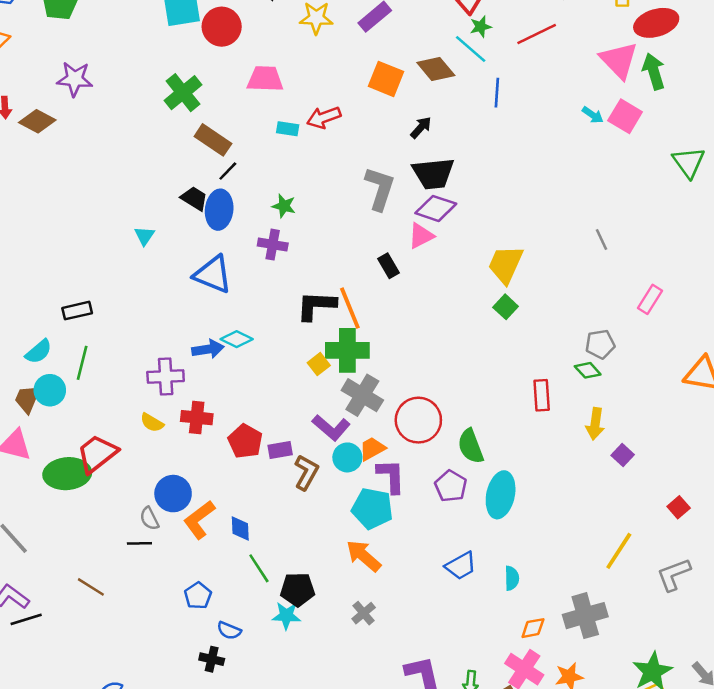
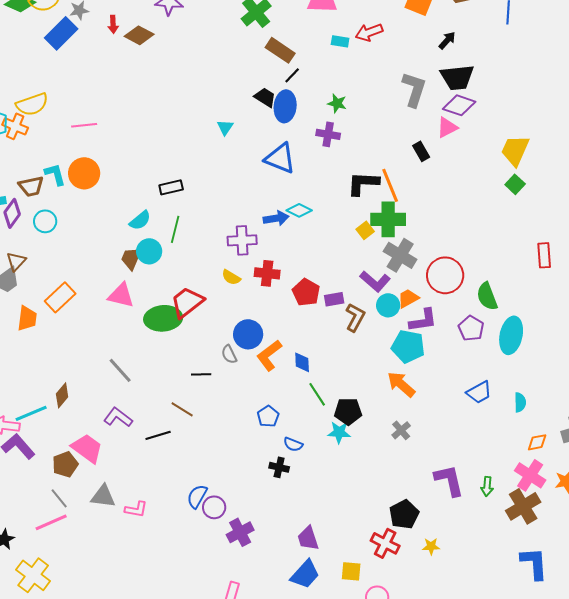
purple L-shape: (391, 476) -> (423, 320), turned 84
black line: (139, 543) -> (201, 374), moved
black line: (26, 619) -> (158, 435), moved

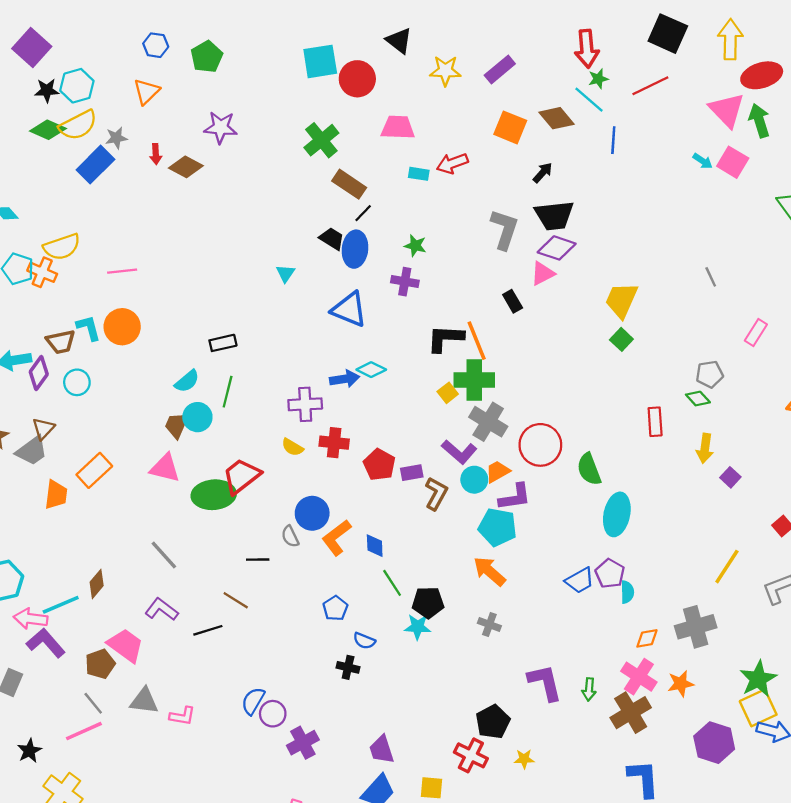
purple pentagon: (471, 328) -> (610, 574), moved
gray cross: (401, 430) -> (489, 624), turned -30

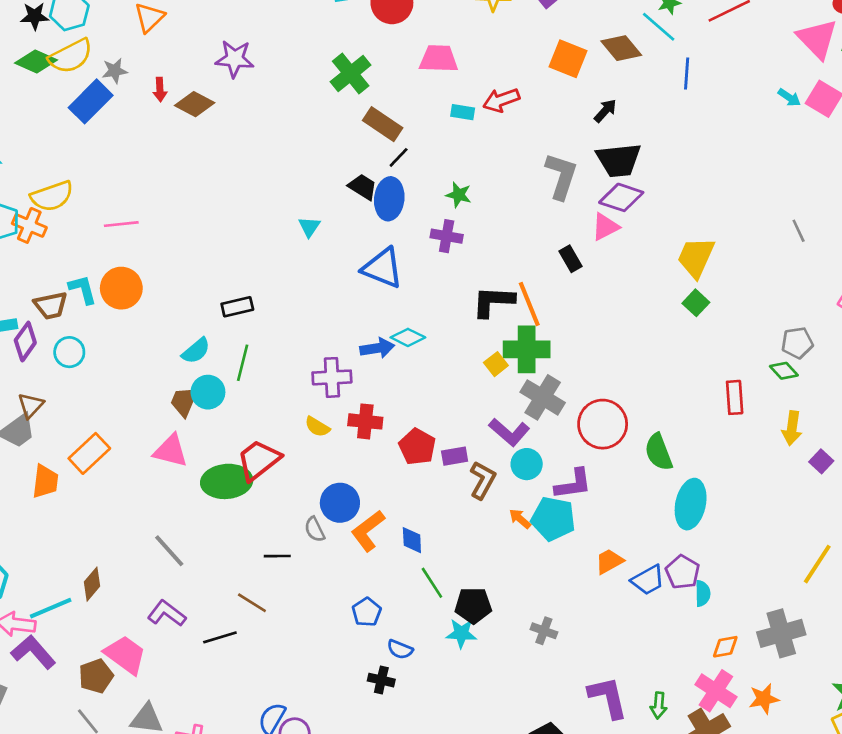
orange trapezoid: (498, 472) -> (609, 561), moved
orange arrow: (489, 571) -> (520, 519), moved, size x0.6

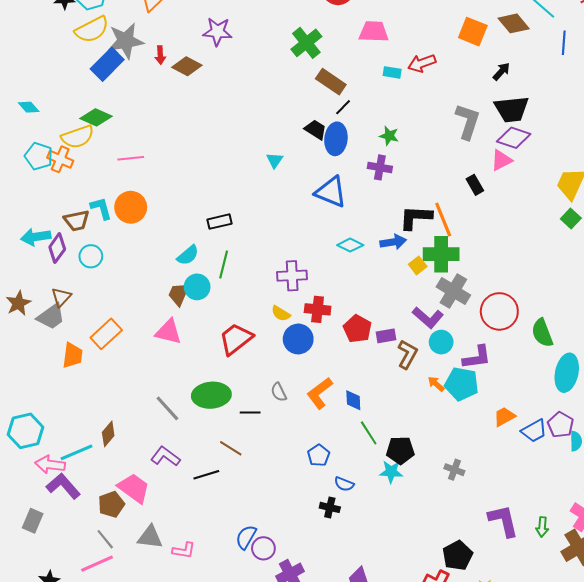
green diamond: (36, 61) -> (96, 117), moved
gray star: (115, 71) -> (126, 41), size x1.8
blue arrow: (377, 348) -> (393, 242), moved
green ellipse: (227, 481) -> (211, 395), moved
blue circle: (340, 503) -> (298, 339), moved

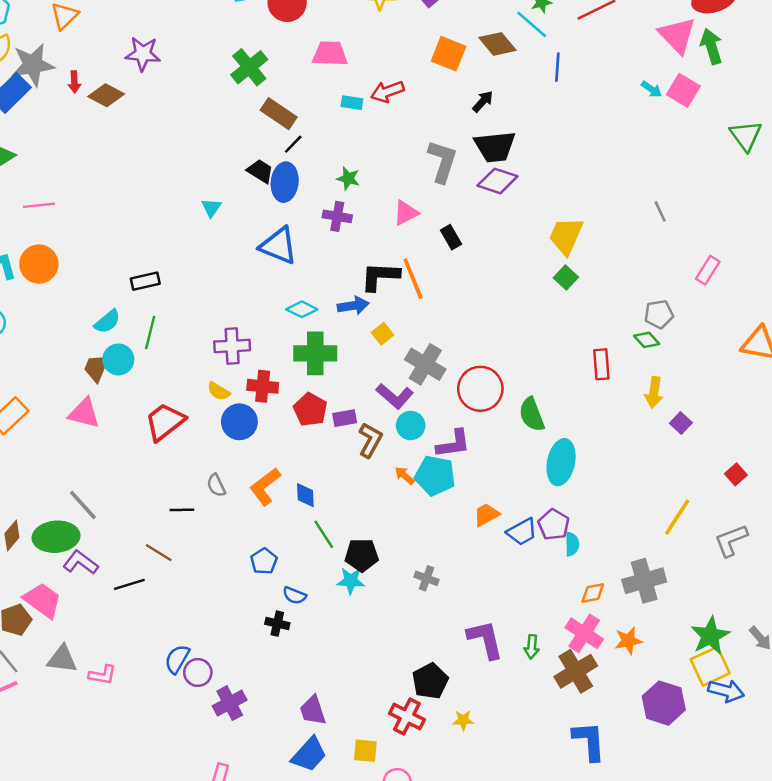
pink triangle: (501, 160) -> (406, 213), moved
green cross: (441, 254) -> (315, 353), moved
green ellipse: (211, 395) -> (56, 537), moved

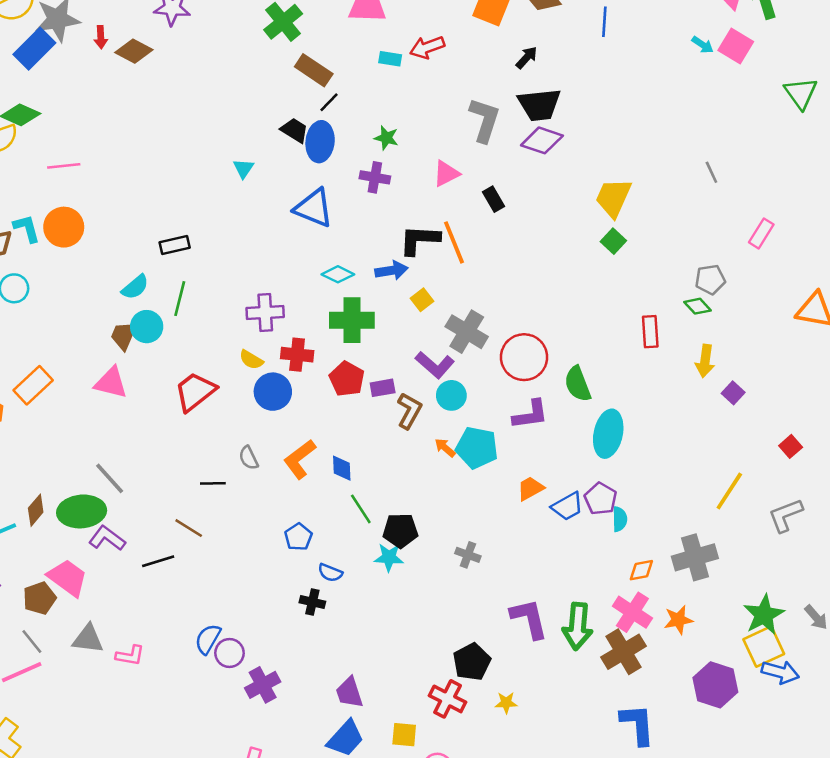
purple L-shape: (453, 444) -> (530, 415), moved
green arrow: (532, 647) -> (578, 626), size x1.8

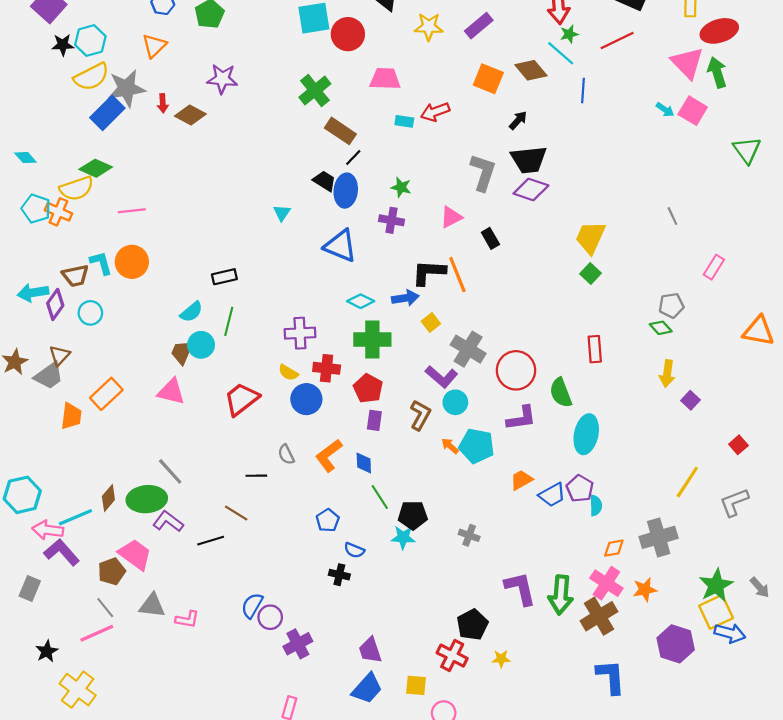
red rectangle: (650, 332) -> (595, 349), moved
purple rectangle: (383, 388) -> (374, 420), moved, turned -72

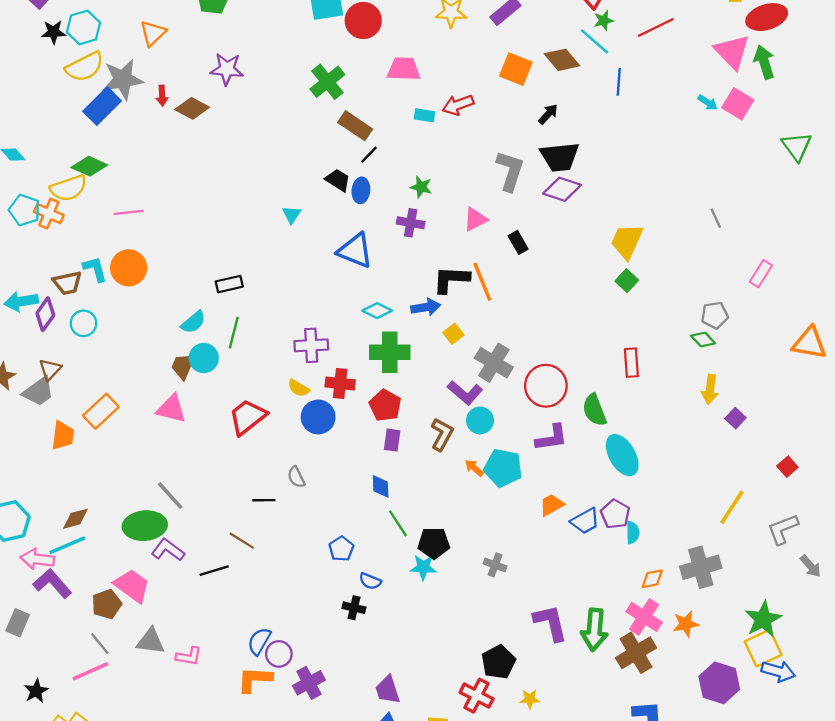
blue ellipse: (346, 191) -> (361, 190), size x0.7
cyan ellipse: (586, 434) -> (622, 455), turned -42
orange L-shape: (329, 455) -> (255, 679), moved, turned 40
brown diamond: (108, 498) -> (75, 519), moved, turned 35
gray arrow: (760, 587) -> (811, 566), moved

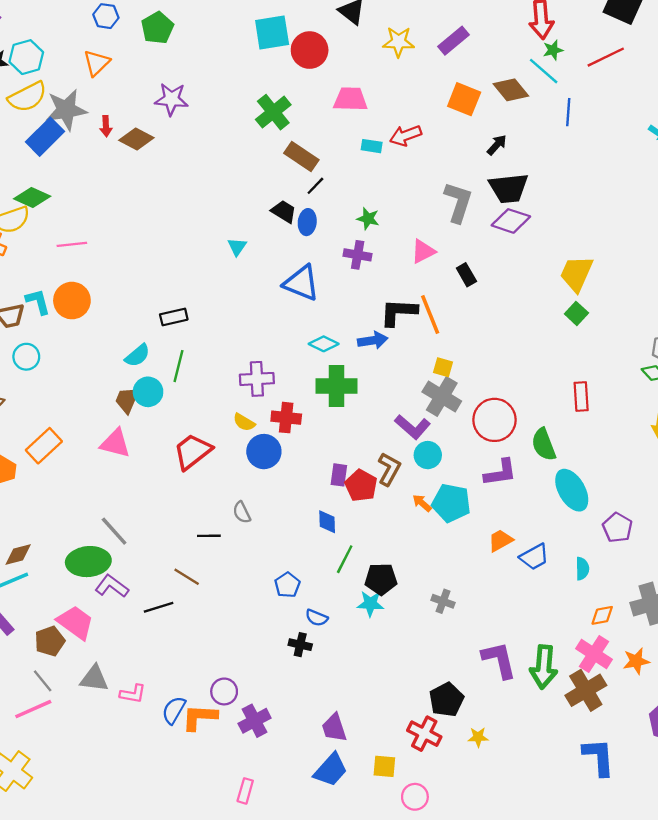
yellow square: (453, 334) -> (443, 367), moved, turned -36
red pentagon: (385, 405) -> (361, 485), moved
purple pentagon: (615, 514) -> (617, 528), moved
green line: (398, 523) -> (345, 559), turned 60
blue semicircle: (259, 641) -> (174, 710), moved

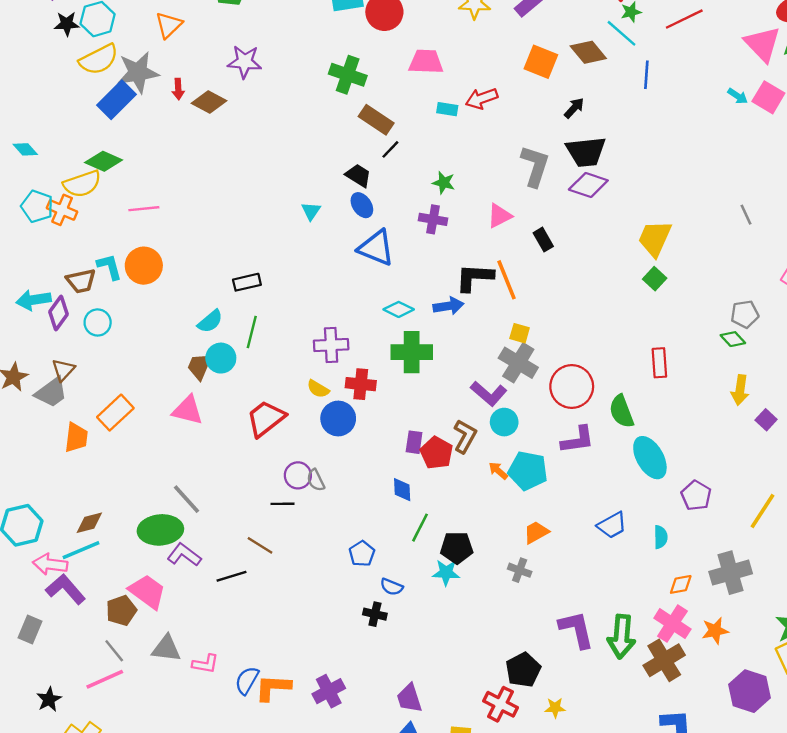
green cross: (273, 112) -> (348, 75), turned -32
blue ellipse: (307, 222) -> (362, 205), moved, turned -40
orange trapezoid: (500, 540) -> (536, 532), moved
purple circle: (224, 691) -> (298, 475), moved

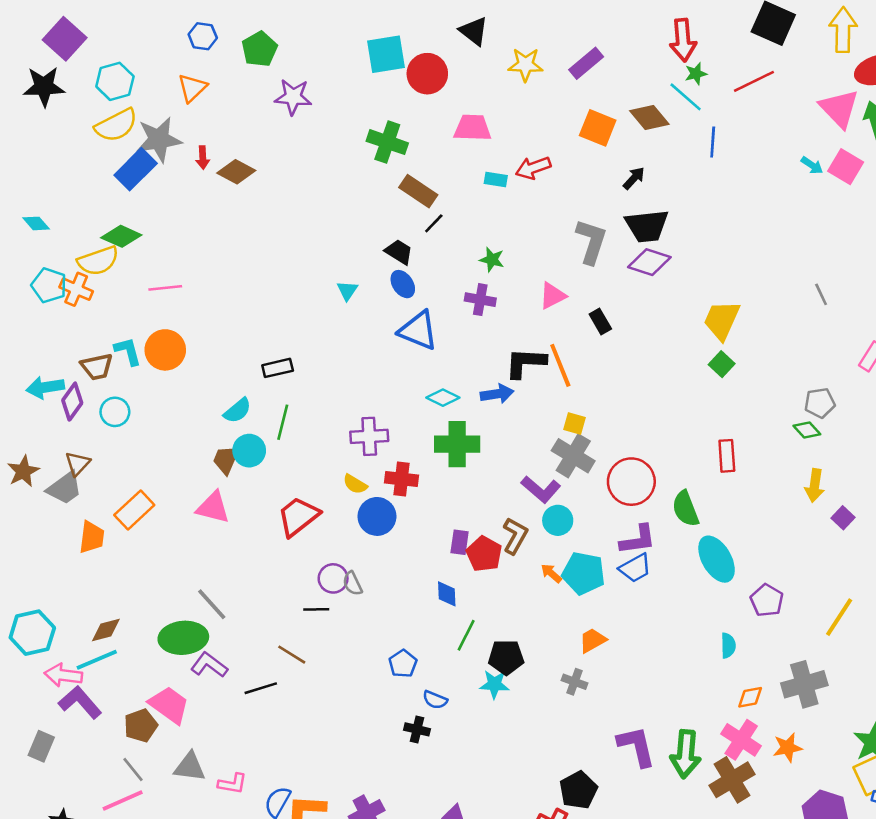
black star: (67, 24) -> (44, 87), moved, size x1.5
purple star: (245, 62) -> (293, 97), moved
blue trapezoid: (612, 525) -> (635, 568), moved

